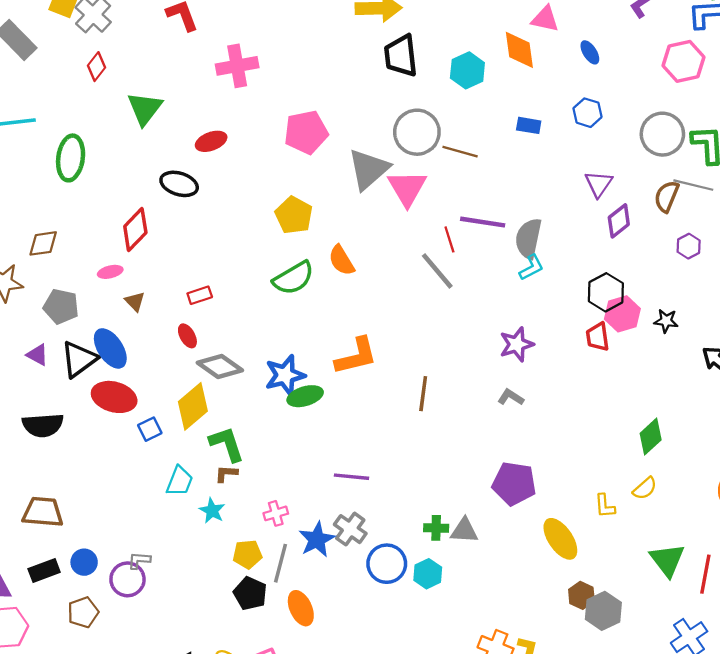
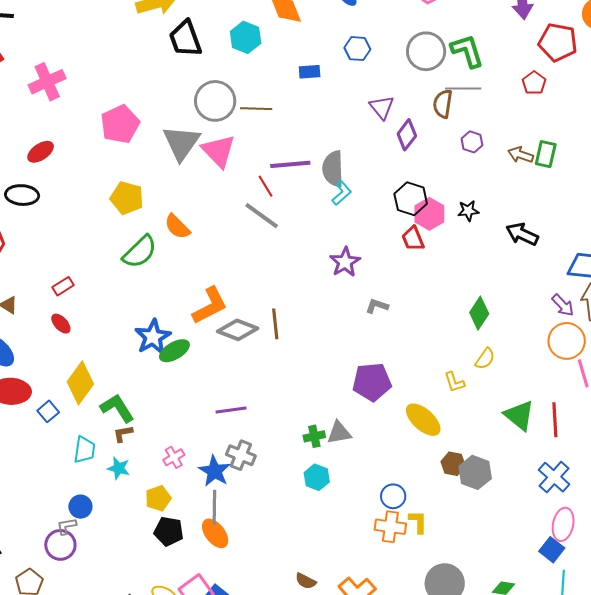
gray diamond: (220, 367) -> (238, 330), moved
gray L-shape: (511, 397) -> (377, 306), moved
blue circle: (84, 562) -> (80, 507), moved
gray line: (281, 563) -> (214, 507), moved
blue circle: (387, 564) -> (393, 496), moved, size x0.7

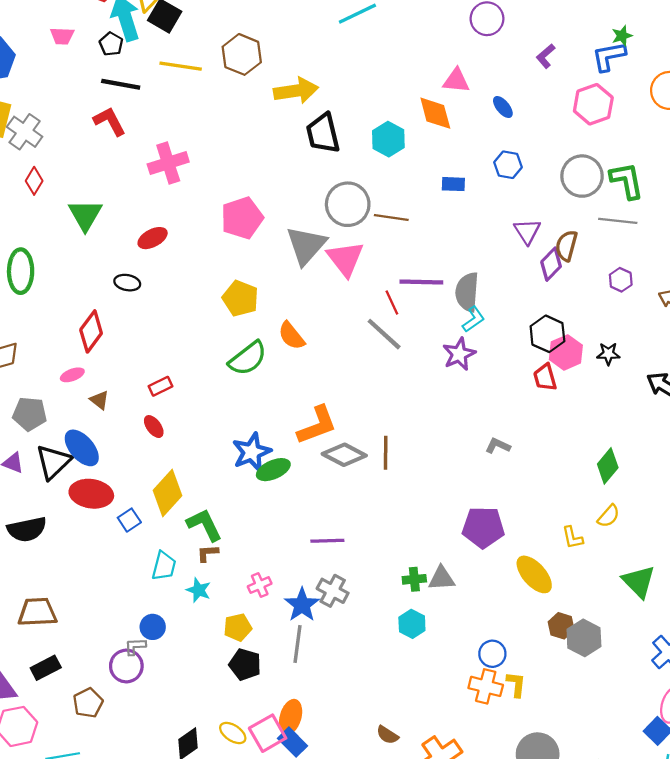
brown semicircle: (443, 104) -> (566, 246), moved
black ellipse: (22, 195) -> (127, 283), size x0.7
purple star: (345, 262) -> (459, 354), moved
orange ellipse: (215, 533) -> (291, 717), moved, turned 48

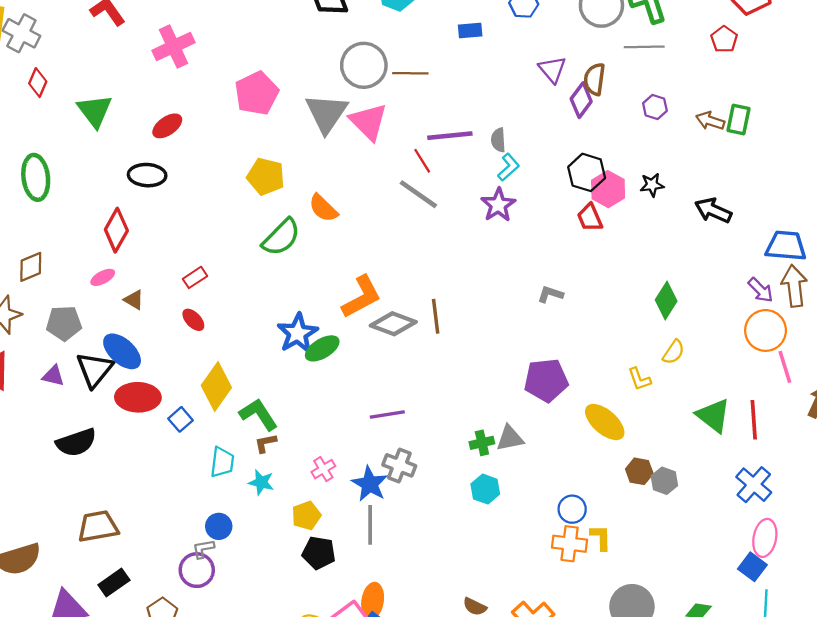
black ellipse: (127, 283) -> (147, 175), size x1.4
gray semicircle: (467, 292) -> (498, 140), size x0.6
gray hexagon: (584, 638) -> (664, 481), size x0.7

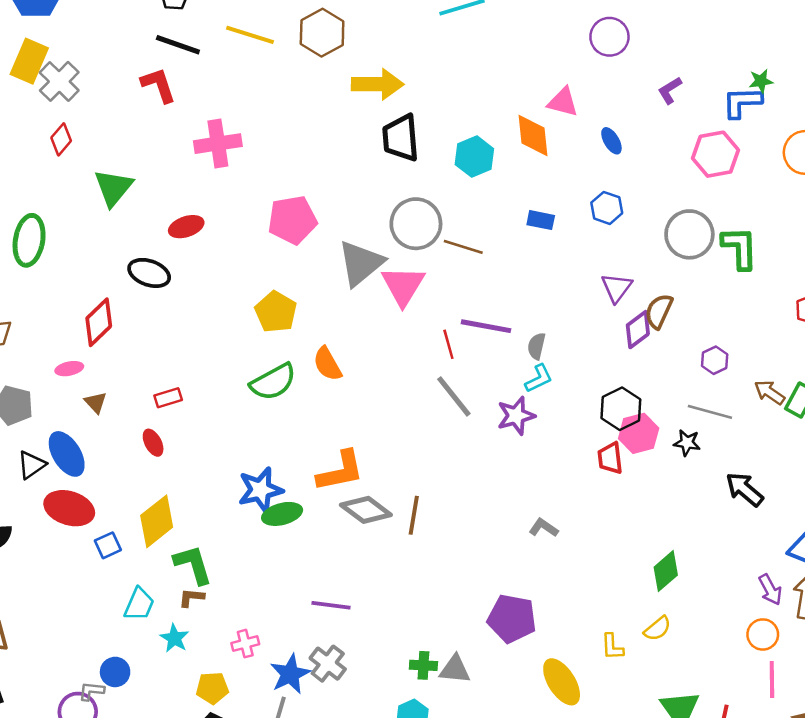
gray line: (644, 47) -> (710, 412), moved
gray line: (418, 194) -> (454, 396), moved
orange circle: (766, 330) -> (763, 634), size x0.7
black triangle: (95, 370) -> (32, 465), size x0.7

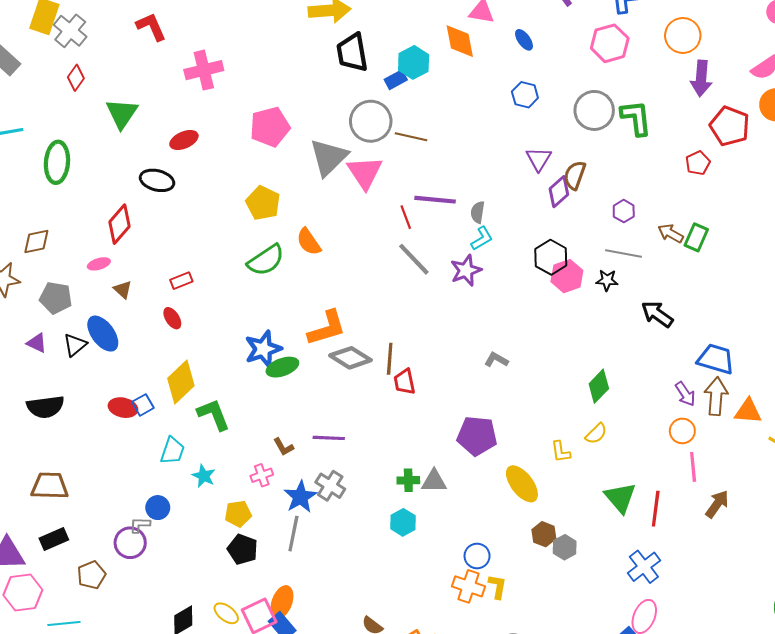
blue rectangle: (541, 220) -> (396, 80), moved, turned -35
red trapezoid: (610, 458) -> (405, 382), moved
red ellipse: (69, 508) -> (123, 408), moved, size x0.7
brown L-shape: (191, 598) -> (284, 447), moved, turned -120

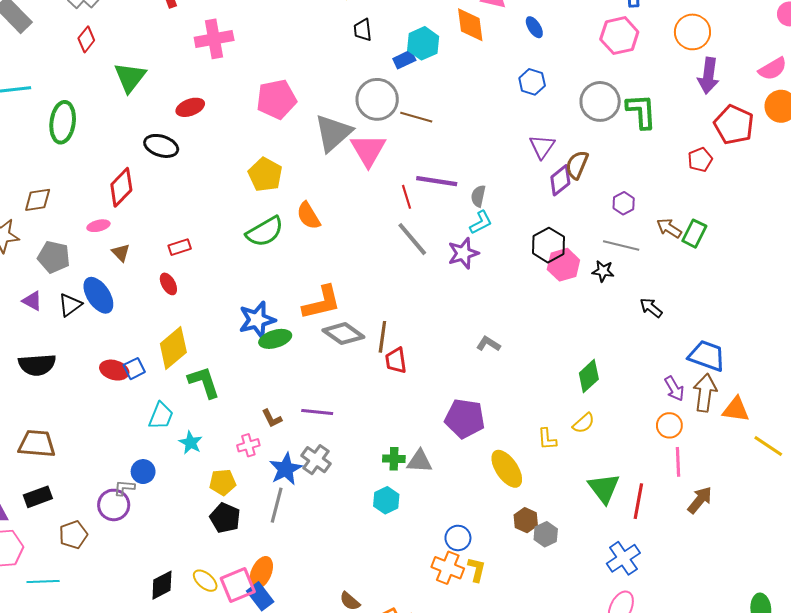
black trapezoid: (352, 53) -> (363, 30), size x0.6
black arrow: (657, 314) -> (651, 308), size x0.7

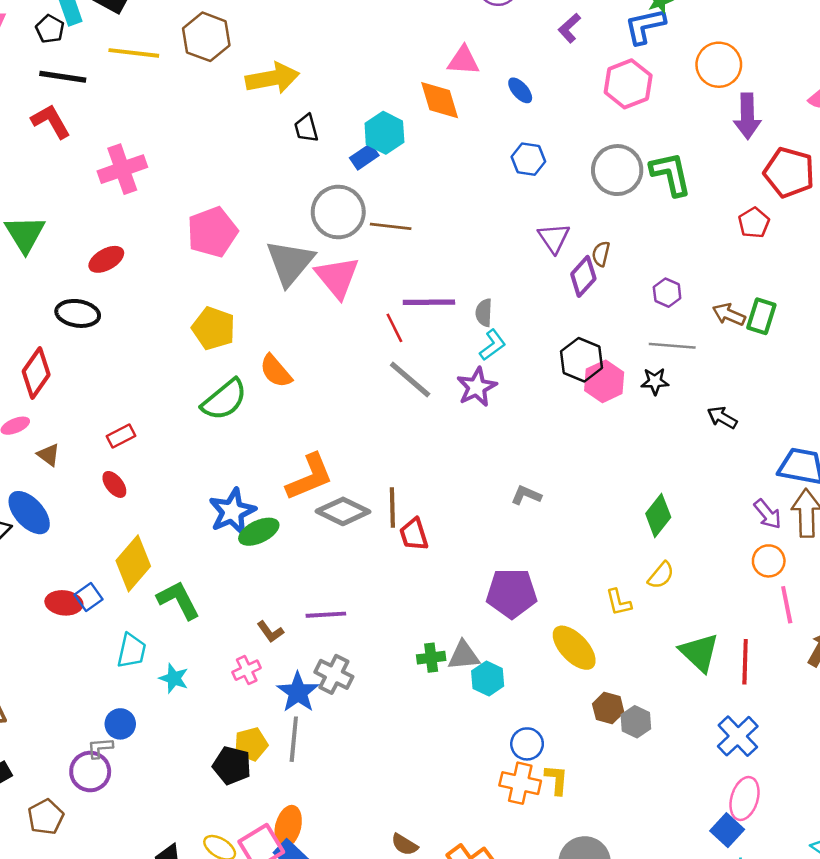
brown semicircle: (577, 165) -> (601, 254), size x0.7
yellow pentagon: (223, 482) -> (251, 744), moved
cyan hexagon: (386, 500) -> (488, 678), moved

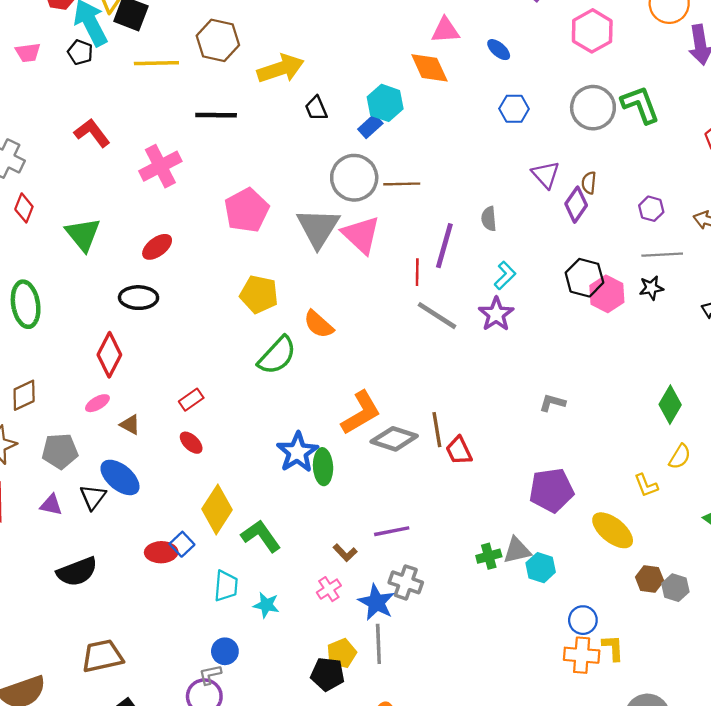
black line: (63, 77) -> (216, 115), moved
purple line: (429, 302) -> (444, 246), turned -66
gray semicircle: (484, 313) -> (489, 219), moved
red line: (394, 328) -> (417, 272), turned 35
green ellipse: (259, 532) -> (323, 467), turned -60

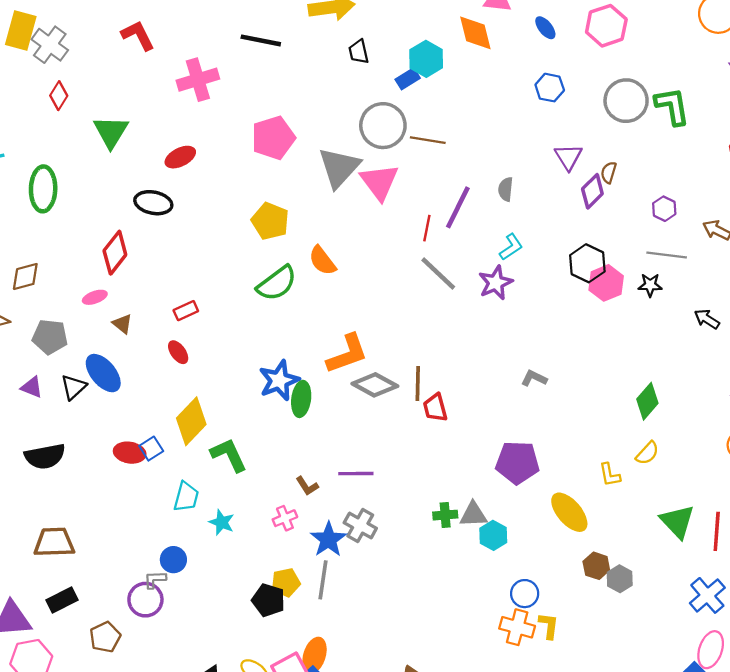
pink hexagon: (592, 31) -> (606, 26), moved

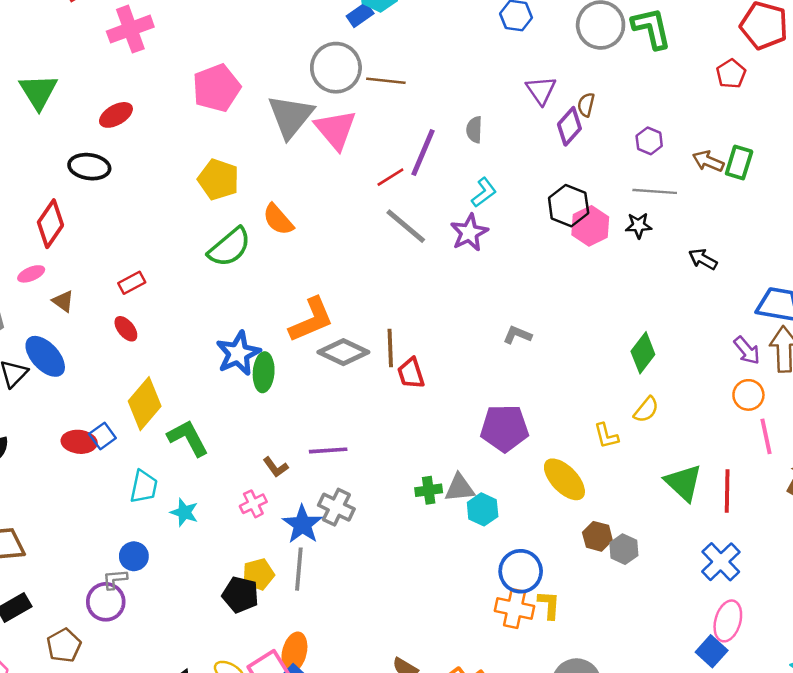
red line: (427, 228) -> (390, 177), turned 50
blue circle: (525, 594) -> (521, 571), size x1.4

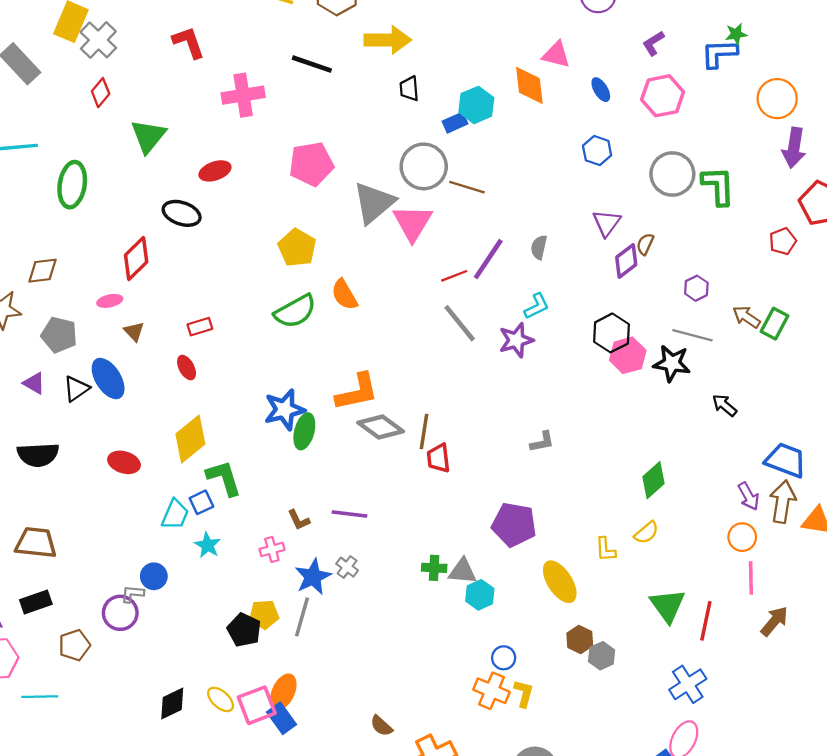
black star: (639, 225) -> (672, 363), size x1.5
gray L-shape: (517, 335) -> (542, 442), turned 135
blue square: (102, 436) -> (201, 502), moved
gray cross: (336, 507) -> (347, 567), size x0.7
blue circle: (521, 571) -> (504, 658), size x0.6

